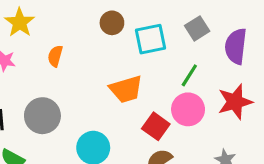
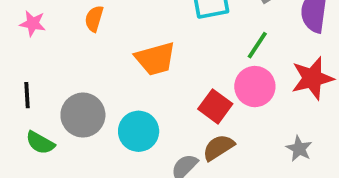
orange trapezoid: (126, 89) -> (155, 59), moved
gray circle: (42, 116) -> (83, 115), moved

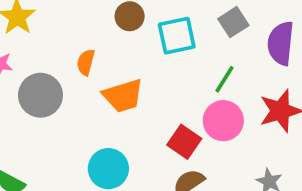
orange semicircle: (94, 19) -> (86, 62), moved
gray circle: (83, 115) -> (40, 95), moved

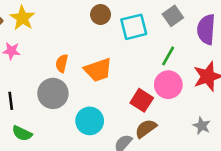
orange semicircle: (86, 62) -> (62, 63), moved
gray circle: (40, 95) -> (53, 93), moved

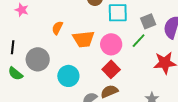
gray square: (173, 16) -> (148, 21), moved
pink circle: (168, 85) -> (111, 44), moved
gray circle: (53, 93) -> (38, 59), moved

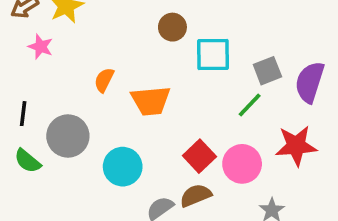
pink circle: (111, 44) -> (242, 164), moved

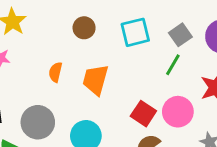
brown circle: (172, 27) -> (84, 28), moved
orange trapezoid: (151, 101) -> (95, 80), turned 124

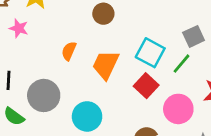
cyan square: (135, 32) -> (150, 53), moved, turned 32
red square: (143, 114) -> (146, 86), moved

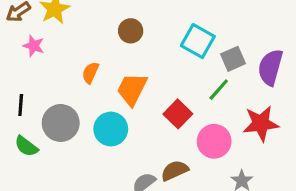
cyan square: (150, 53) -> (198, 41), moved
cyan circle: (87, 116) -> (111, 129), moved

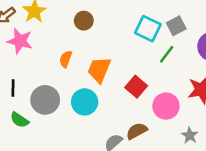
brown circle: (131, 31) -> (84, 21), moved
pink star: (34, 46) -> (20, 41), size x1.5
gray square: (233, 59) -> (176, 26), moved
green line: (219, 90) -> (167, 54), moved

